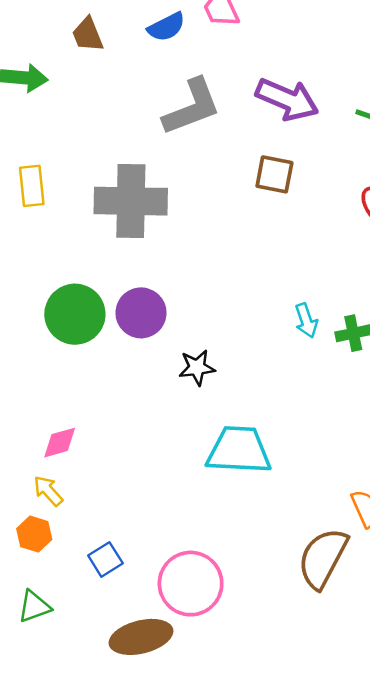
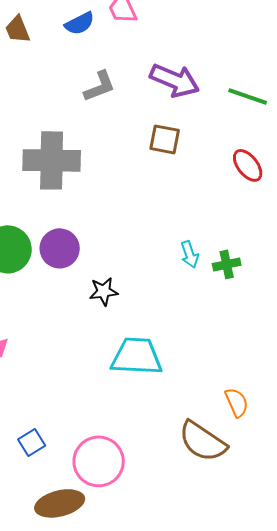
gray L-shape: (192, 107) -> (100, 86), size x0.7
brown semicircle: (323, 558) -> (203, 441), turned -84

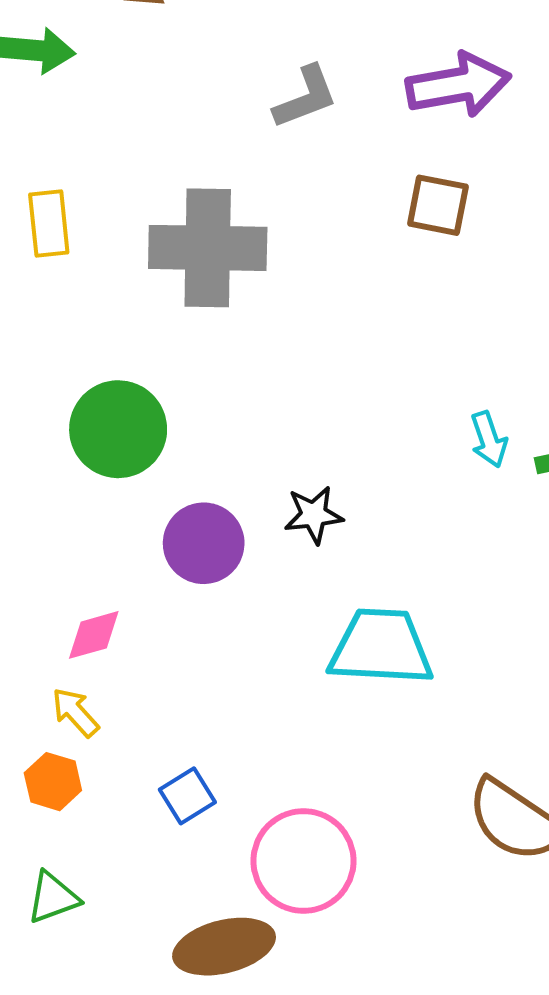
purple arrow: (175, 80) -> (458, 85), turned -33
purple circle: (60, 248) -> (204, 543), moved
blue square: (32, 442) -> (187, 796), moved

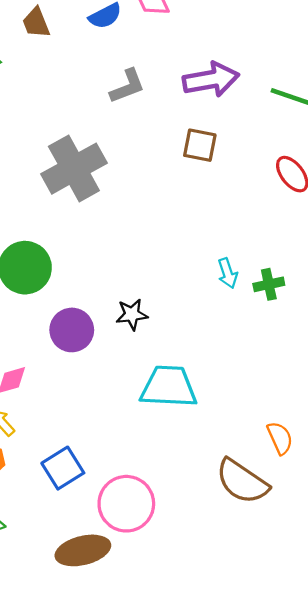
gray cross: (208, 248) -> (74, 169), turned -30
blue square: (187, 796) -> (63, 468), size x1.4

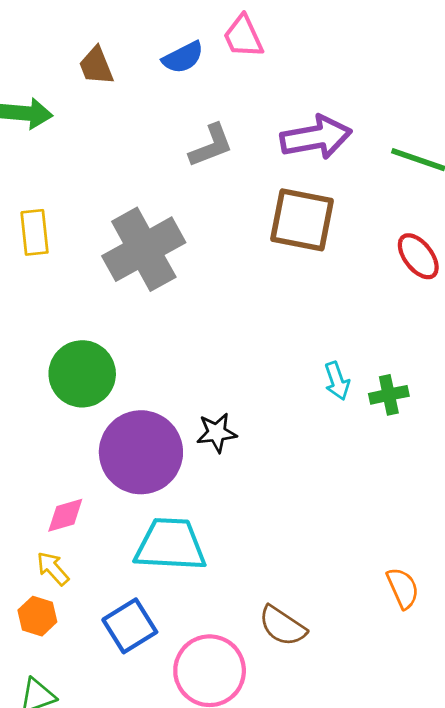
brown square: (200, 145) -> (302, 220), size x1.5
purple circle: (72, 330) -> (141, 452), size x1.5
cyan trapezoid: (169, 387) -> (170, 545), moved
brown semicircle: (242, 481) -> (282, 626), moved, size x0.7

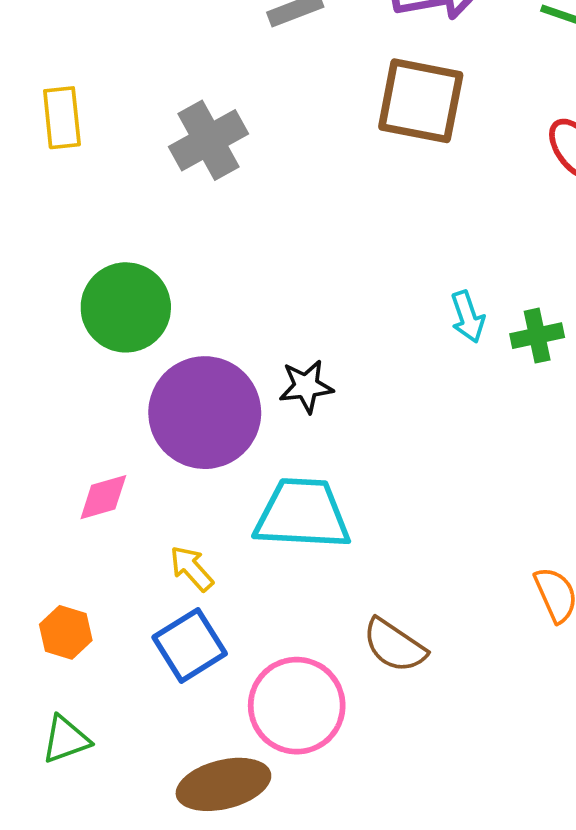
gray cross: (144, 249) -> (208, 140), size x0.7
cyan trapezoid: (170, 545) -> (302, 514), moved
yellow arrow: (53, 568) -> (192, 568), moved

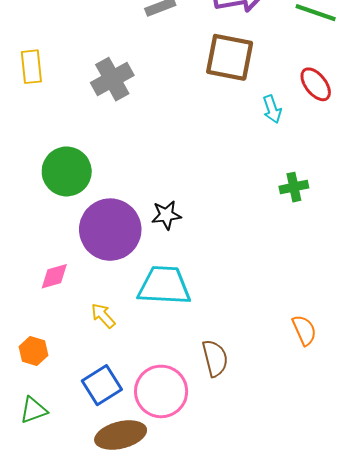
cyan arrow: (468, 317) -> (272, 109), moved
blue square: (190, 645) -> (102, 385), moved
brown semicircle: (394, 645) -> (215, 358), turned -138

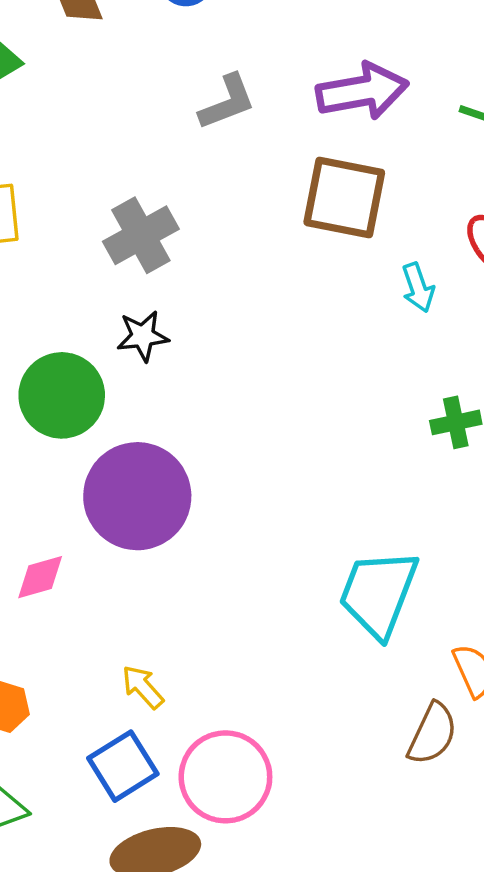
black star: (166, 215) -> (143, 336), moved
cyan trapezoid: (164, 286) -> (378, 593), moved, turned -72
yellow arrow: (103, 316) -> (143, 687), moved
brown semicircle: (215, 358) -> (432, 734), moved, turned 39

